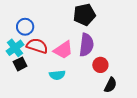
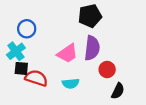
red semicircle: (37, 46) -> (36, 78), moved
black square: (20, 64) -> (21, 68), turned 32
cyan semicircle: (57, 75) -> (71, 83), moved

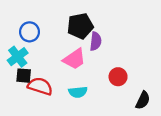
black pentagon: (90, 16) -> (80, 26), moved
purple semicircle: (92, 48) -> (96, 41), moved, size x0.7
black semicircle: (118, 91) -> (143, 100), moved

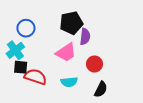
red circle: (118, 77) -> (94, 64), moved
black semicircle: (143, 100) -> (101, 89), moved

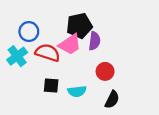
pink trapezoid: (66, 52) -> (70, 44), moved
black square: (21, 67) -> (51, 85), moved
red semicircle: (35, 77) -> (48, 53), moved

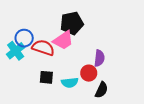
blue circle: (29, 32) -> (24, 38), moved
purple semicircle: (95, 41) -> (99, 58), moved
red circle: (105, 71) -> (89, 73), moved

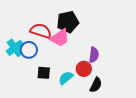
blue circle: (24, 38) -> (29, 50), moved
red semicircle: (43, 48) -> (41, 31), moved
cyan semicircle: (70, 83) -> (66, 78), turned 147

